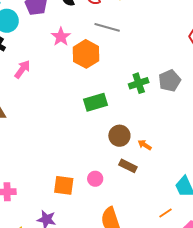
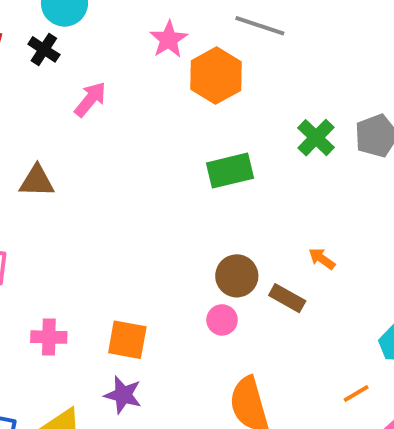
green cross: (139, 83) -> (316, 138), turned -30
brown circle: (119, 136) -> (237, 276), moved
orange square: (64, 185) -> (127, 340), moved

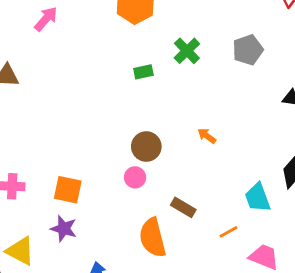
green cross: (316, 138) -> (187, 51), moved
green rectangle: (230, 171) -> (143, 72), size x0.6
brown rectangle: (287, 298) -> (183, 207), moved

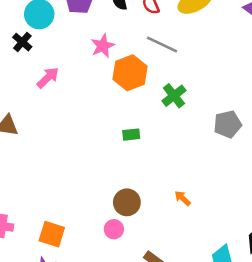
green cross: (187, 51) -> (174, 96), moved

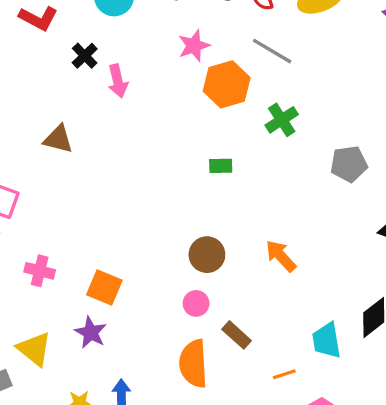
black cross: (22, 42) -> (85, 56), moved
pink arrow: (48, 78) -> (118, 81), turned 115
orange arrow: (183, 198) -> (281, 256), size x1.5
pink circle: (114, 229) -> (196, 303), moved

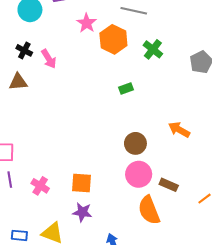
brown triangle: (58, 139) -> (18, 82), moved
pink cross: (40, 271) -> (40, 186), turned 36
pink circle: (196, 303) -> (139, 174), size x1.6

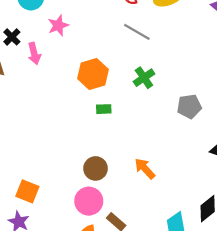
pink star: (87, 23) -> (58, 25), moved
orange hexagon: (113, 39) -> (93, 74), moved

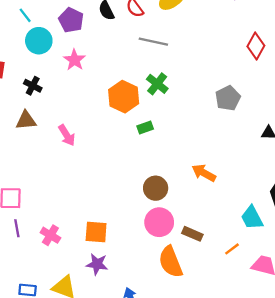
pink arrow: (34, 53) -> (67, 135), moved
green cross: (144, 78) -> (157, 84), moved

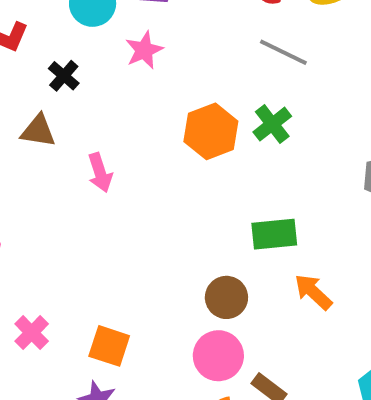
green rectangle: (145, 128) -> (274, 234), moved, size x1.6

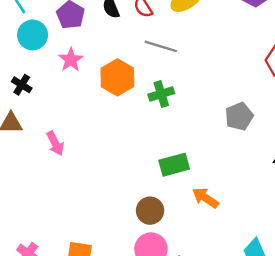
green cross: (272, 124) -> (161, 94), turned 30
orange hexagon: (211, 131) -> (117, 77), moved

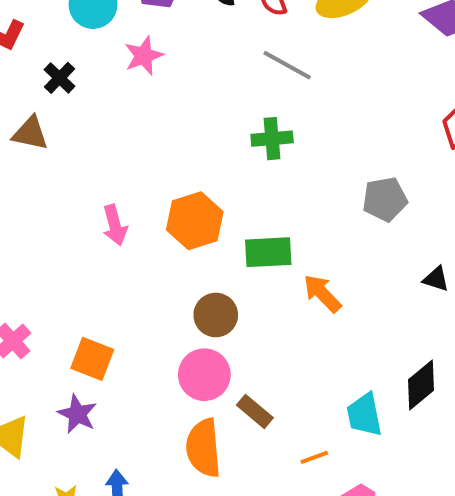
orange hexagon: (117, 77) -> (195, 221), moved
pink arrow: (55, 143) -> (115, 225), moved
orange arrow: (205, 198) -> (322, 293), moved

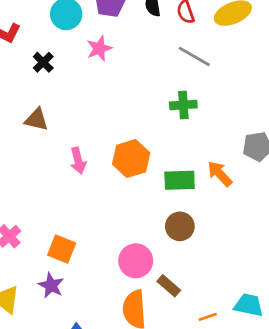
brown triangle: (30, 133) -> (36, 120), moved
orange arrow: (322, 293) -> (220, 174), moved
brown circle: (216, 315) -> (180, 226), moved
cyan trapezoid: (364, 415) -> (249, 305), moved, turned 112

